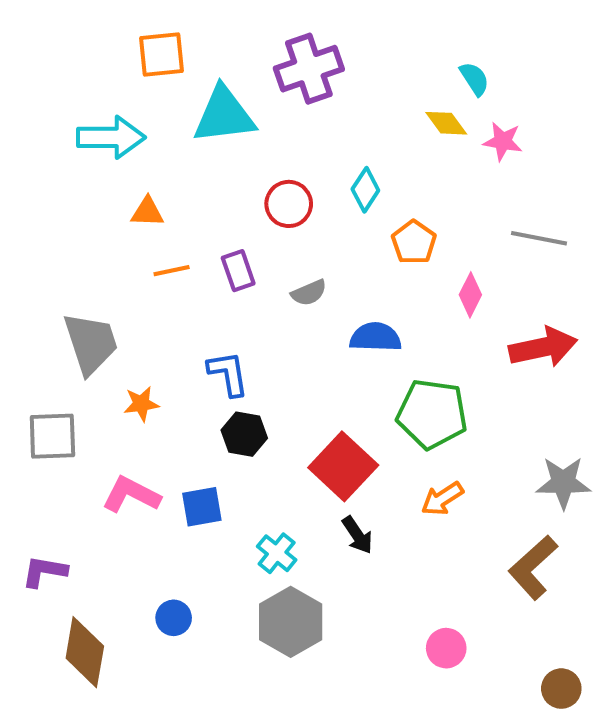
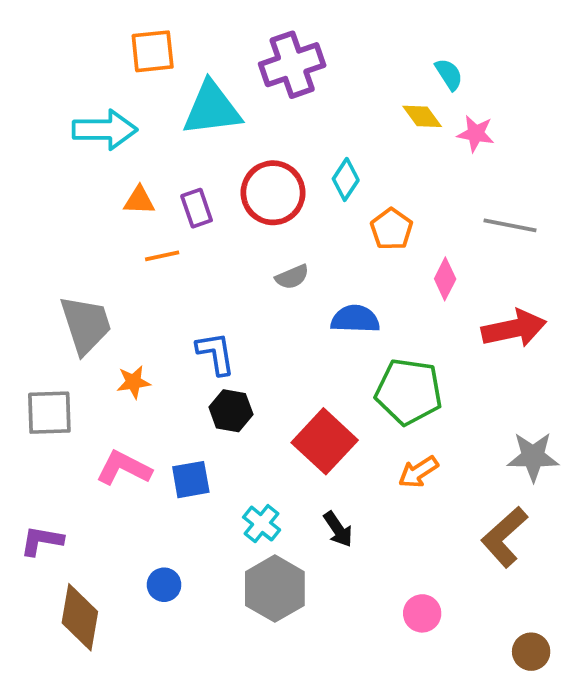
red circle: (289, 204) -> (273, 193), size x1.4
purple rectangle: (238, 271) -> (197, 208), moved
black arrow: (357, 535) -> (338, 529), moved

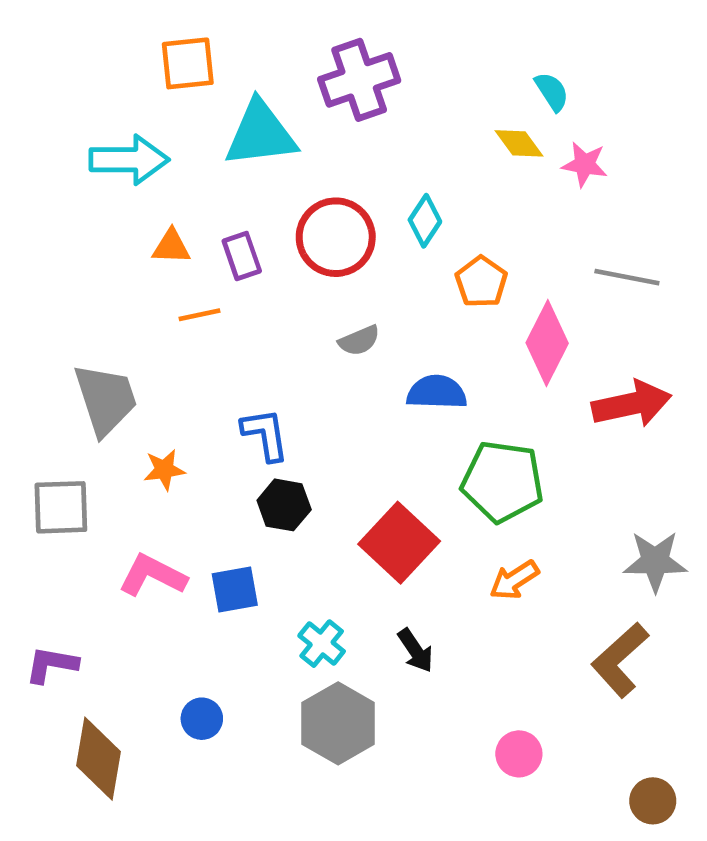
pink diamond: (445, 279) -> (547, 343), size x1.6

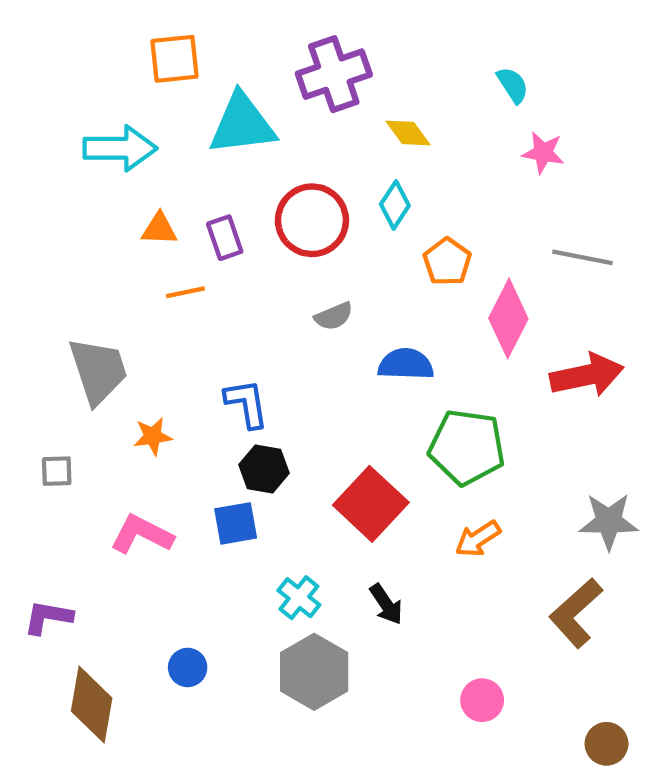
yellow diamond: (519, 143) -> (408, 133), moved
gray square: (61, 507) -> (57, 471), size x0.6
blue square: (235, 590) -> (236, 523), moved

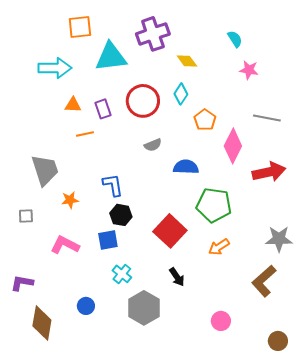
cyan cross: (299, 598) -> (122, 274), moved

